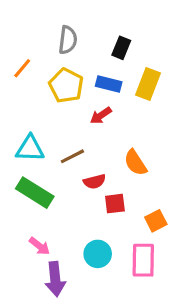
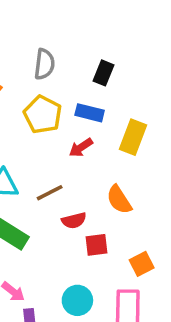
yellow rectangle: (148, 84) -> (133, 137), moved

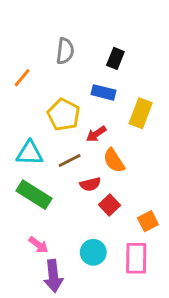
yellow pentagon: (43, 115) -> (64, 115), moved
red arrow: (81, 148) -> (96, 134), moved
orange semicircle: (119, 200) -> (114, 161), moved
red square: (97, 245) -> (110, 205), turned -36

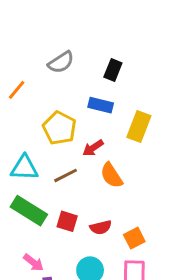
gray semicircle: (65, 51) -> (61, 62), turned 50
red semicircle: (90, 184) -> (101, 227), moved
red square: (110, 205) -> (67, 221), moved, turned -30
orange square: (148, 221) -> (134, 238), moved

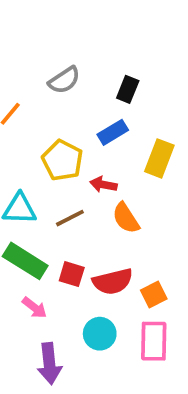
blue rectangle: (101, 105) -> (113, 132), turned -45
red arrow: (93, 148) -> (103, 185), turned 45
red semicircle: (101, 227) -> (113, 281), size x1.5
pink arrow: (33, 263) -> (34, 308), moved

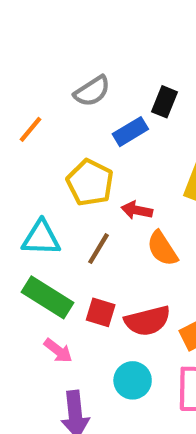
blue rectangle: (113, 132) -> (130, 132), moved
brown line: (70, 218) -> (99, 249), turned -32

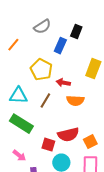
blue rectangle: (130, 132) -> (60, 46), turned -35
orange semicircle: (162, 249) -> (75, 101), turned -54
red square: (101, 312) -> (48, 145), moved
pink arrow: (58, 351) -> (19, 156), moved

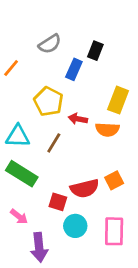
orange semicircle: (75, 101) -> (107, 130), moved
orange square: (90, 142) -> (114, 180), moved

